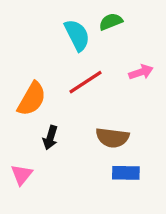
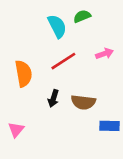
orange semicircle: (32, 99) -> (23, 74), turned -40
black arrow: (50, 138) -> (53, 98), moved
blue rectangle: (126, 173) -> (109, 126), moved

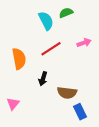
brown semicircle: (83, 102) -> (67, 93), moved
blue rectangle: (109, 126) -> (80, 112), moved, turned 63

